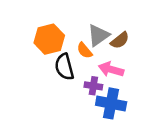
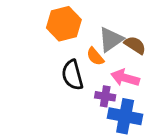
orange hexagon: (49, 39) -> (64, 24), moved
brown semicircle: (120, 40) -> (135, 45), turned -108

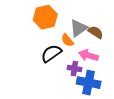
black semicircle: (72, 75) -> (51, 53), turned 70

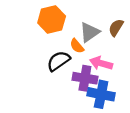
brown semicircle: (96, 32) -> (116, 28), moved, turned -91
purple cross: (74, 68) -> (85, 78), size x1.5

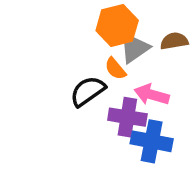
orange hexagon: (52, 20) -> (117, 25), moved
brown semicircle: (116, 28) -> (174, 41), turned 48

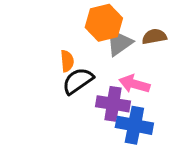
orange semicircle: (115, 69) -> (67, 61), moved, turned -145

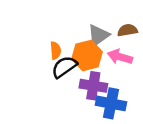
orange hexagon: (104, 23) -> (87, 56), moved
pink arrow: (134, 84) -> (120, 57), moved

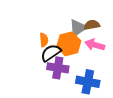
brown semicircle: (127, 30) -> (92, 25), moved
purple cross: (93, 86) -> (58, 68), moved

